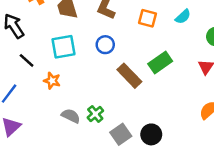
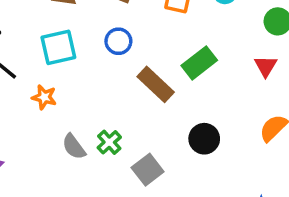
gray semicircle: (71, 116) -> (74, 147), turned -150
black circle: (151, 134) -> (204, 139), moved

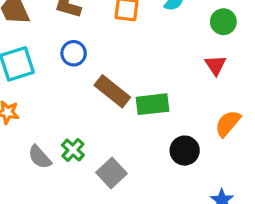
green rectangle: (199, 63) -> (152, 104), moved, turned 36
black circle: (204, 139) -> (185, 151), moved

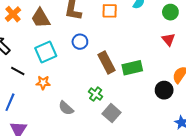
brown rectangle: (112, 91) -> (106, 63), turned 30
green cross: (73, 150) -> (96, 94), moved
black circle: (185, 151) -> (164, 90), moved

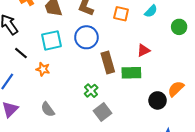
red triangle: (168, 39) -> (143, 50), moved, turned 32
blue circle: (80, 42) -> (86, 37), size x1.5
gray semicircle: (66, 108) -> (48, 109), moved

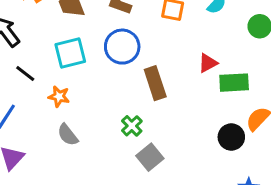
green rectangle: (131, 73) -> (234, 83), moved
gray semicircle: (48, 109) -> (68, 135), moved

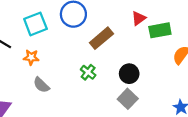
brown rectangle: (155, 83) -> (101, 38), turned 75
black circle: (231, 137) -> (129, 74), moved
gray square: (150, 157) -> (128, 99), moved

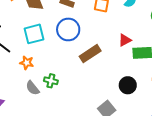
green cross: (88, 72) -> (51, 81), moved, turned -32
black circle: (129, 74) -> (128, 85), moved

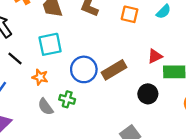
blue circle: (68, 29) -> (84, 69), moved
black circle: (128, 85) -> (148, 94), moved

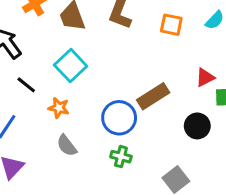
cyan square: (50, 44) -> (71, 66), turned -30
blue circle: (84, 69) -> (119, 118), moved
green cross: (67, 99) -> (121, 157), moved

